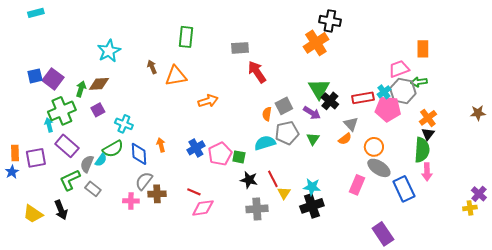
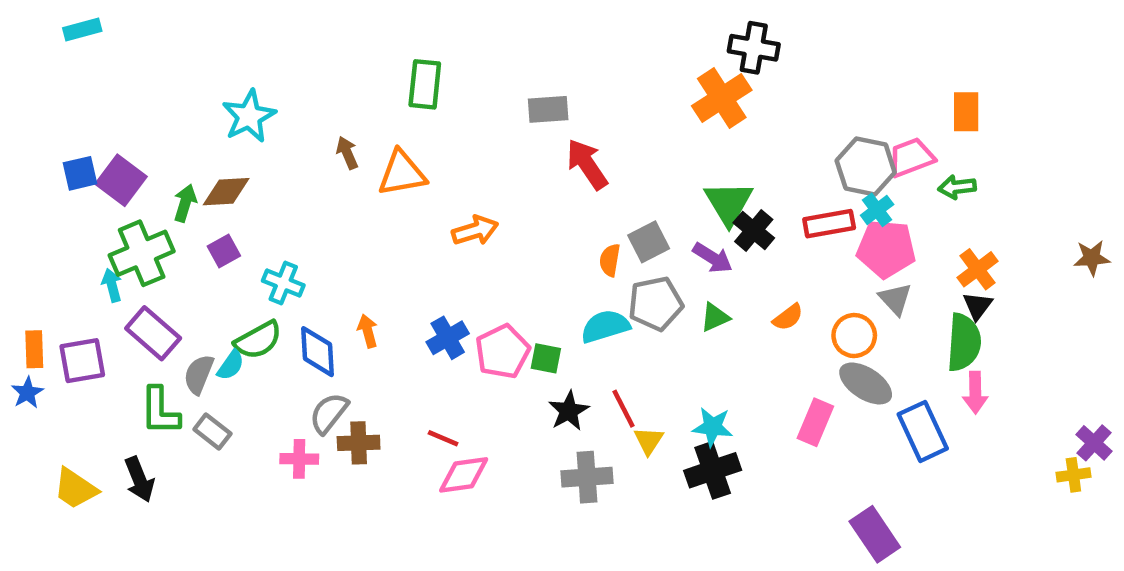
gray hexagon: (403, 91) -> (866, 167), moved
gray triangle: (351, 124) -> (895, 299), moved
green triangle: (313, 139) -> (715, 317), turned 32
green L-shape: (70, 180) -> (160, 411), turned -65
black star: (249, 180) -> (569, 411), turned 30

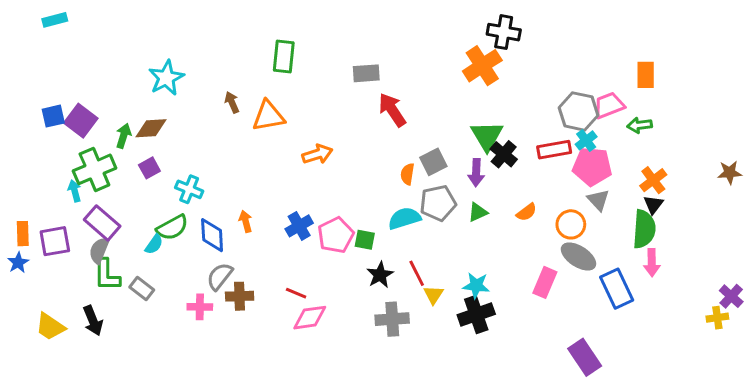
purple arrow: (713, 258) -> (476, 173), turned 60
gray semicircle: (199, 374) -> (99, 250), moved

